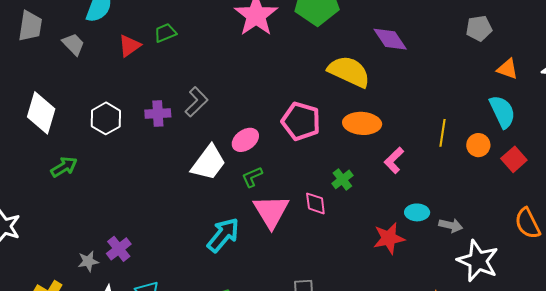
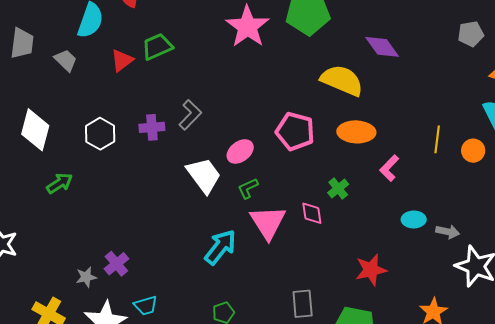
green trapezoid: (165, 33) -> (157, 47), size x1.4
white trapezoid: (208, 163) -> (204, 175), turned -72
red star: (389, 238) -> (371, 270), moved

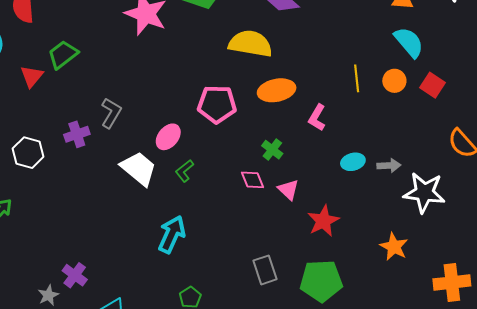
pink triangle: (268, 222) -> (288, 190), moved, size x0.6

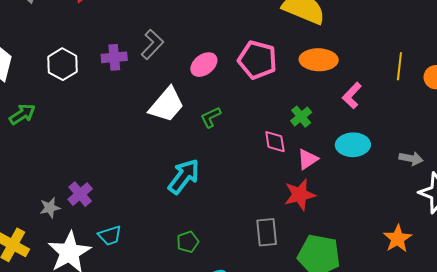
pink ellipse: (168, 137) -> (204, 65), moved
cyan ellipse: (353, 162) -> (353, 145), moved, size x1.4
white trapezoid: (139, 169) -> (167, 105), turned 78
pink triangle: (288, 190) -> (308, 159), turned 30
red star: (323, 221) -> (300, 195), moved

